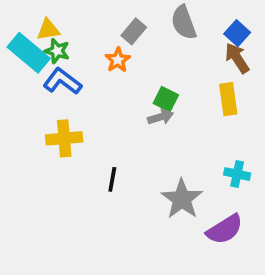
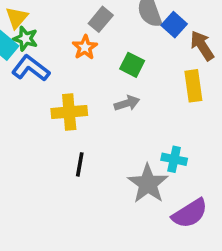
yellow triangle: (48, 30) -> (17, 18), turned -40
blue square: (237, 33) -> (174, 25), moved
green square: (166, 99) -> (132, 65), moved
yellow cross: (64, 138) -> (69, 112), moved
cyan cross: (237, 174) -> (174, 159), moved

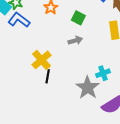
yellow cross: (69, 112) -> (42, 60), moved, turned -36
cyan cross: (174, 159) -> (103, 73), turned -32

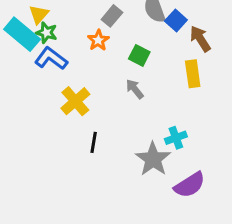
gray arrow: (75, 40) -> (135, 89), turned -112
yellow cross: (42, 60) -> (75, 101), moved

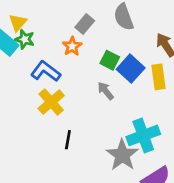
blue square: (176, 20) -> (131, 69), moved, size x1.4
blue L-shape: (51, 59) -> (46, 71), moved
cyan cross: (176, 138) -> (143, 135), size x1.6

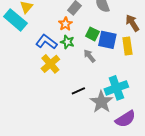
green star: (25, 39) -> (67, 42), moved
blue square: (131, 69) -> (107, 40), turned -30
black line: (68, 140) -> (78, 91), moved, turned 56

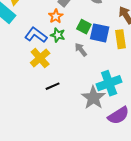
black line: (78, 91) -> (53, 86), moved

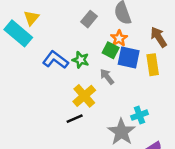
orange star: (56, 16) -> (119, 38), moved
yellow cross: (40, 58) -> (84, 96), moved
cyan cross: (109, 83) -> (139, 115), size x0.6

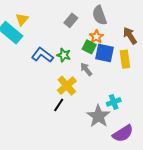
black line: (75, 119) -> (59, 105), turned -32

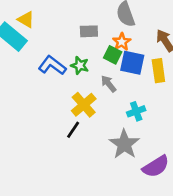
yellow triangle: (22, 19) -> (26, 20), turned -40
gray rectangle: (71, 20) -> (89, 31), moved, turned 48
cyan cross: (114, 102) -> (136, 111), moved

